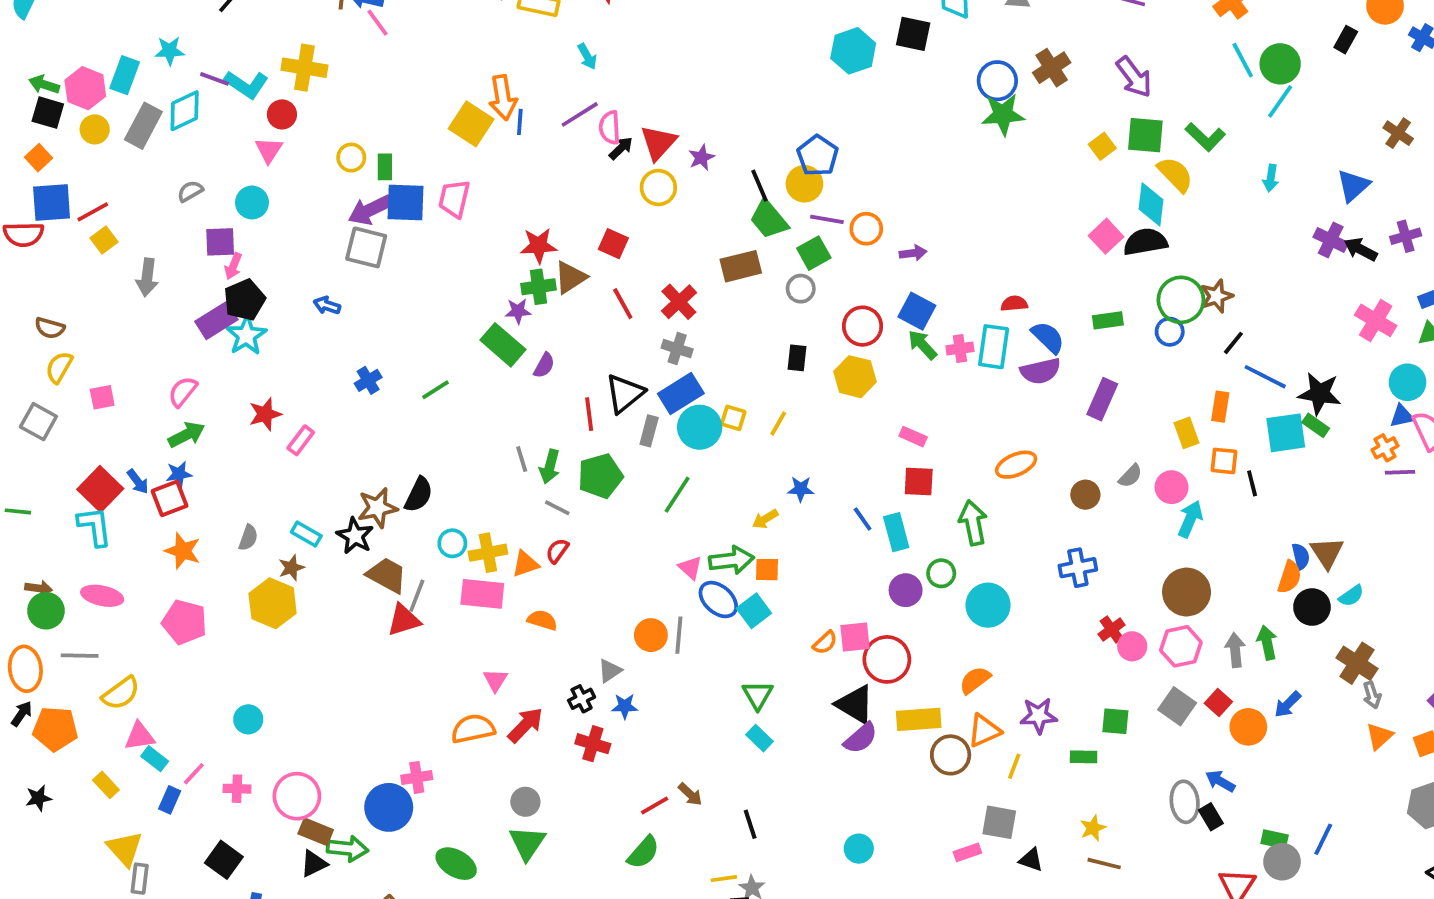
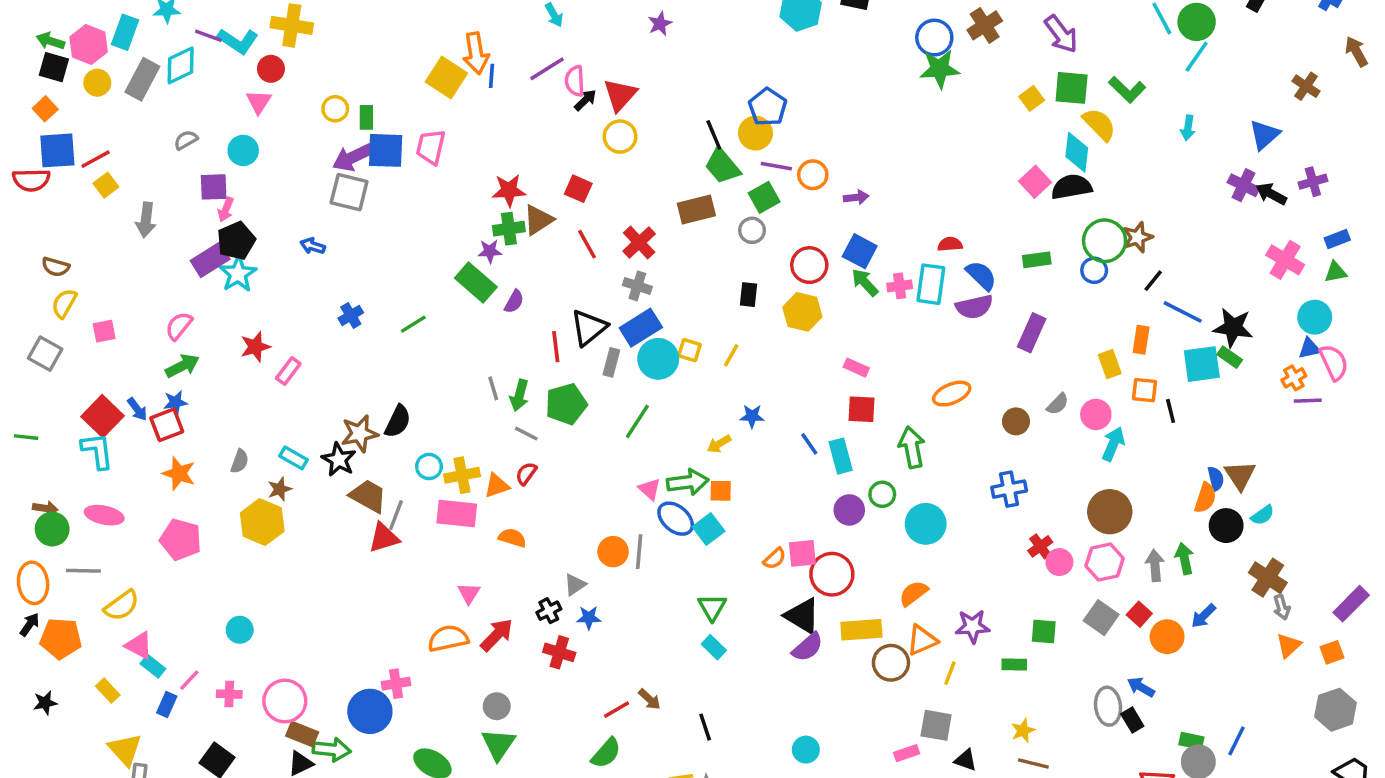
purple star: (701, 158) -> (660, 24), moved
pink triangle: (140, 736) -> (139, 645), turned 36

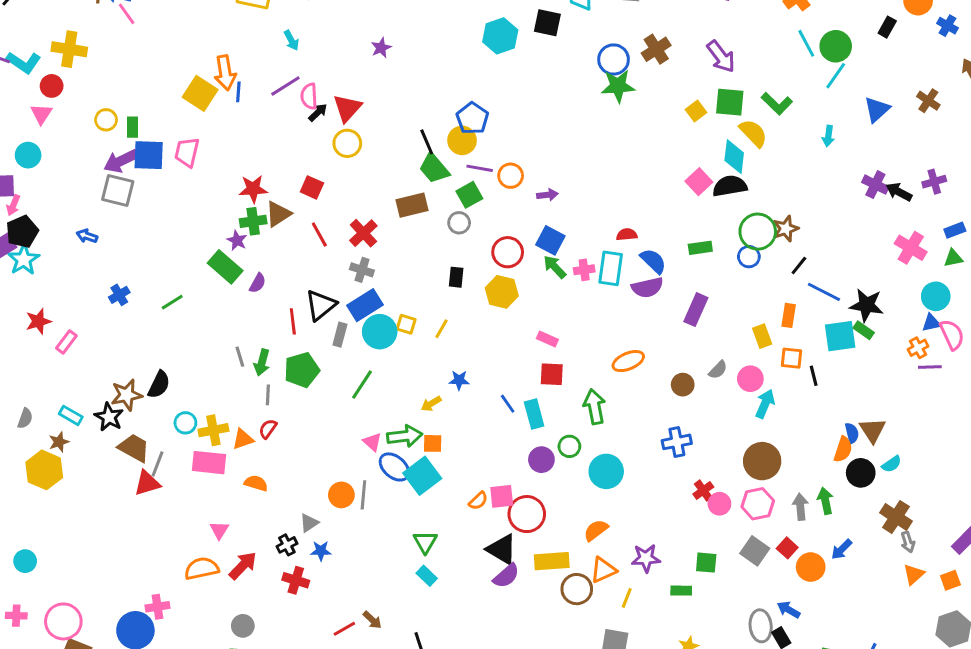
blue triangle: (1264, 135) -> (877, 109), moved
purple star: (490, 251) -> (237, 240), turned 30
gray line: (526, 434) -> (268, 395), turned 66
cyan square: (709, 529) -> (422, 476), size x1.4

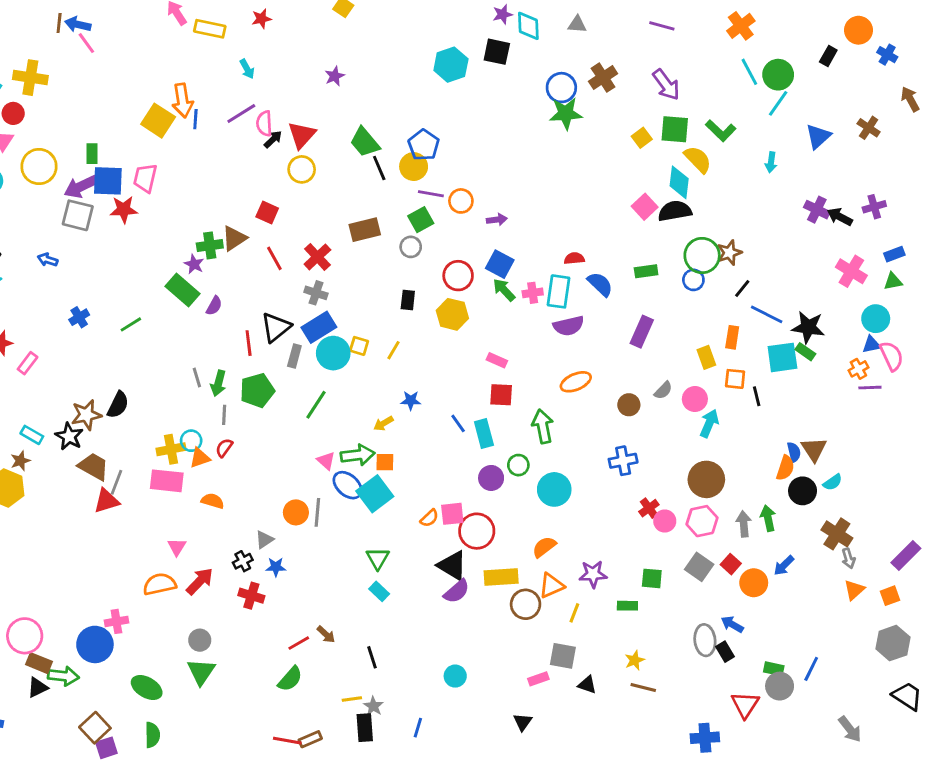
yellow circle: (106, 120) -> (39, 167), moved, size x1.6
green trapezoid: (434, 168) -> (365, 142), moved
red star: (253, 189) -> (124, 210), moved
purple semicircle: (647, 288) -> (569, 326), moved
cyan circle: (185, 423) -> (191, 441), moved

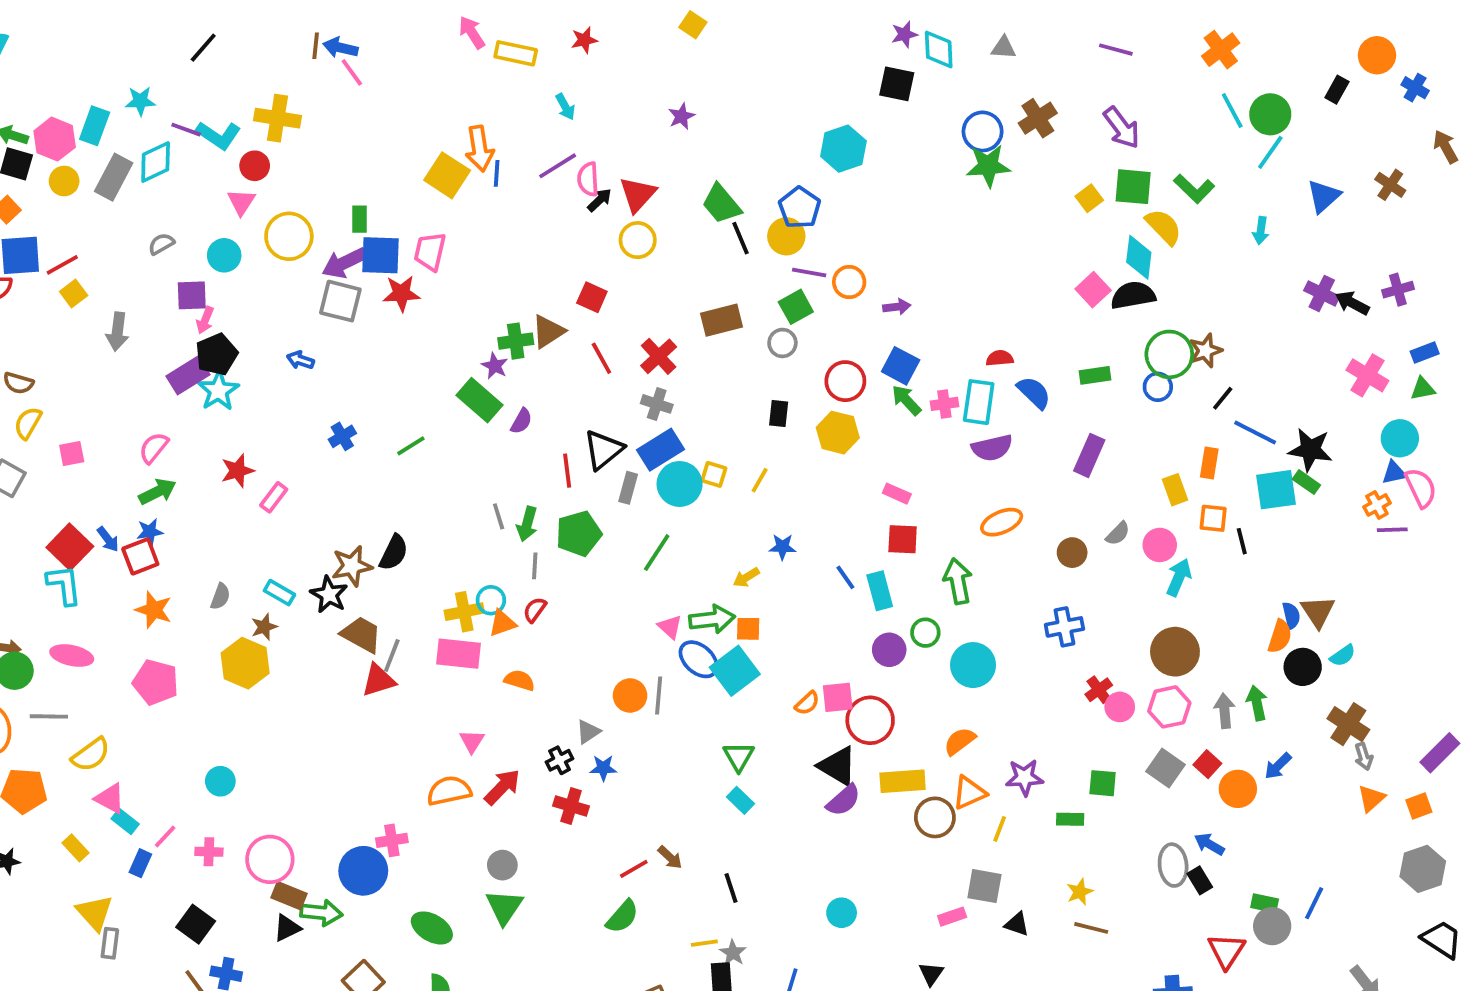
cyan hexagon: (451, 65) -> (843, 149), moved

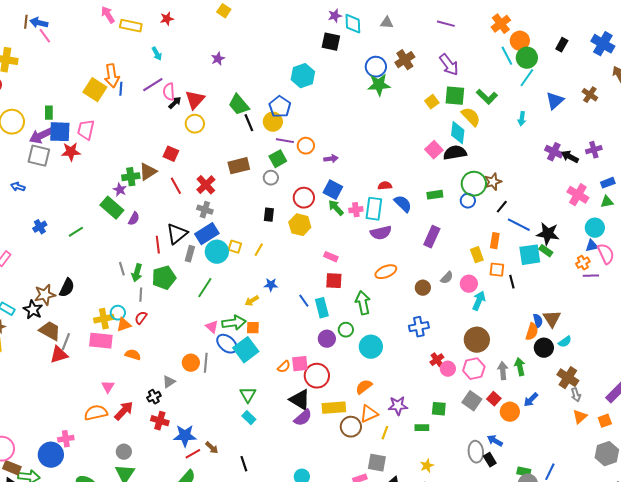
orange circle: (1377, 55) -> (520, 41), moved
blue cross: (1415, 88) -> (603, 44), size x1.6
blue star: (603, 768) -> (185, 436), moved, size x1.6

